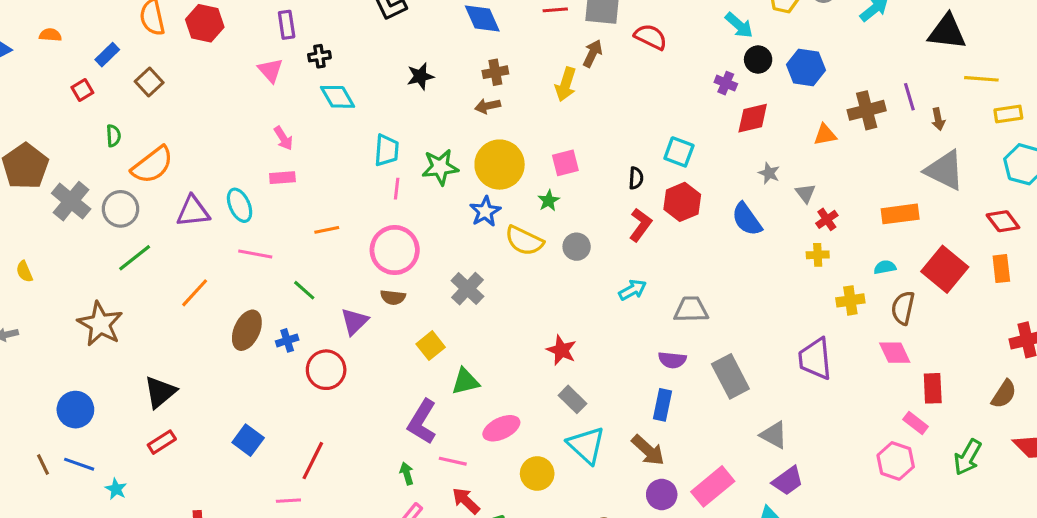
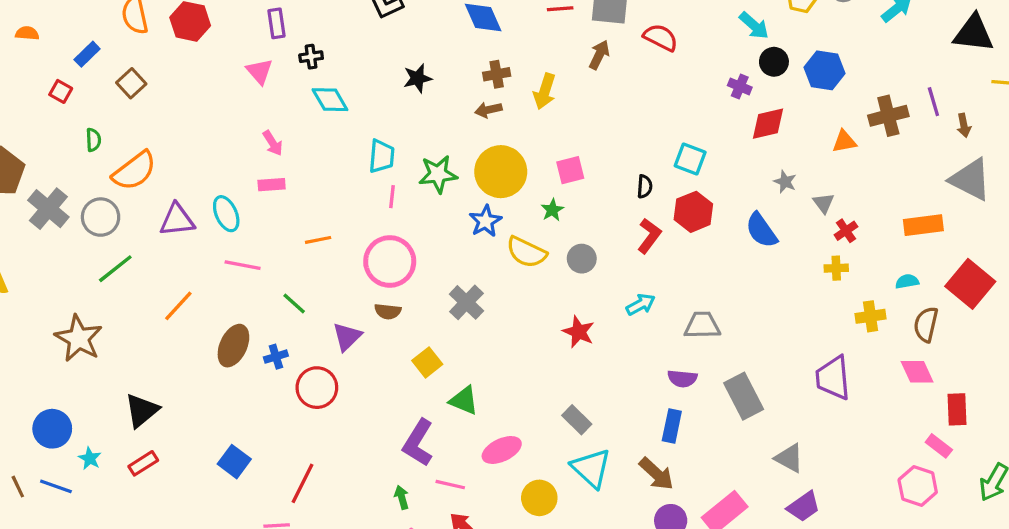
yellow arrow: (566, 84) -> (545, 91), moved
red square: (82, 90) -> (61, 91), turned -30
red star: (561, 350) -> (579, 332), moved
green triangle: (465, 381) -> (464, 400), turned 36
cyan star: (116, 489) -> (90, 458), moved

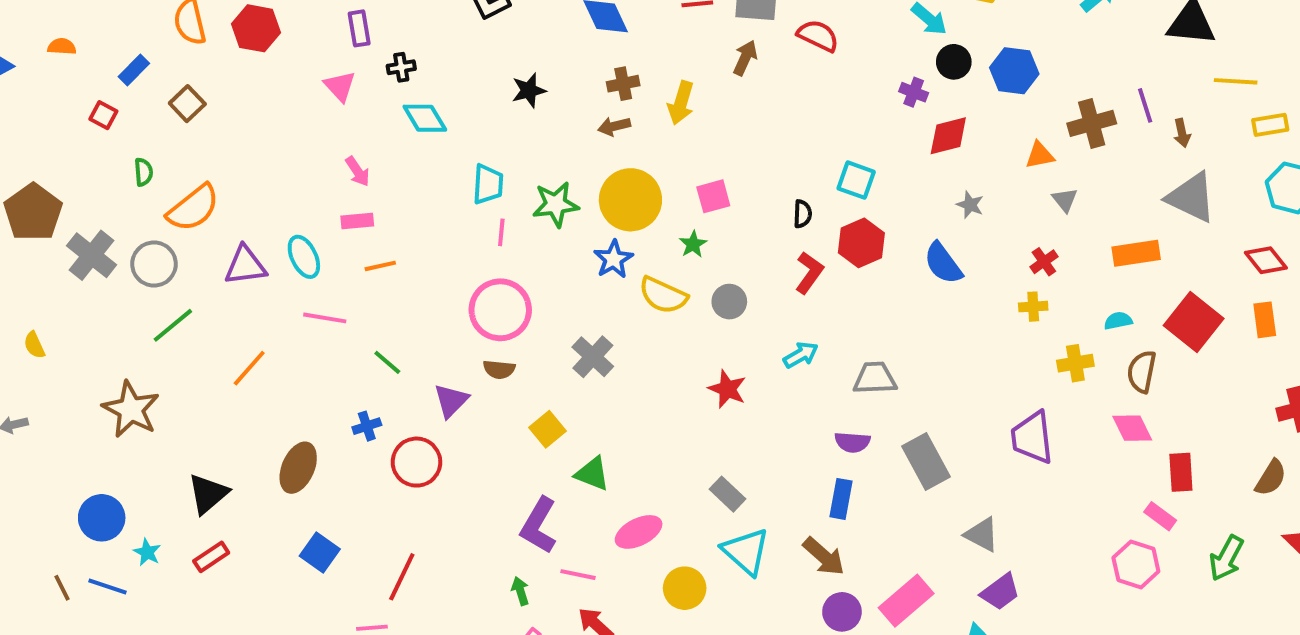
gray triangle: (824, 203) -> (1065, 200), moved
orange line: (318, 240) -> (380, 266), moved
brown ellipse: (233, 346) -> (298, 468), moved

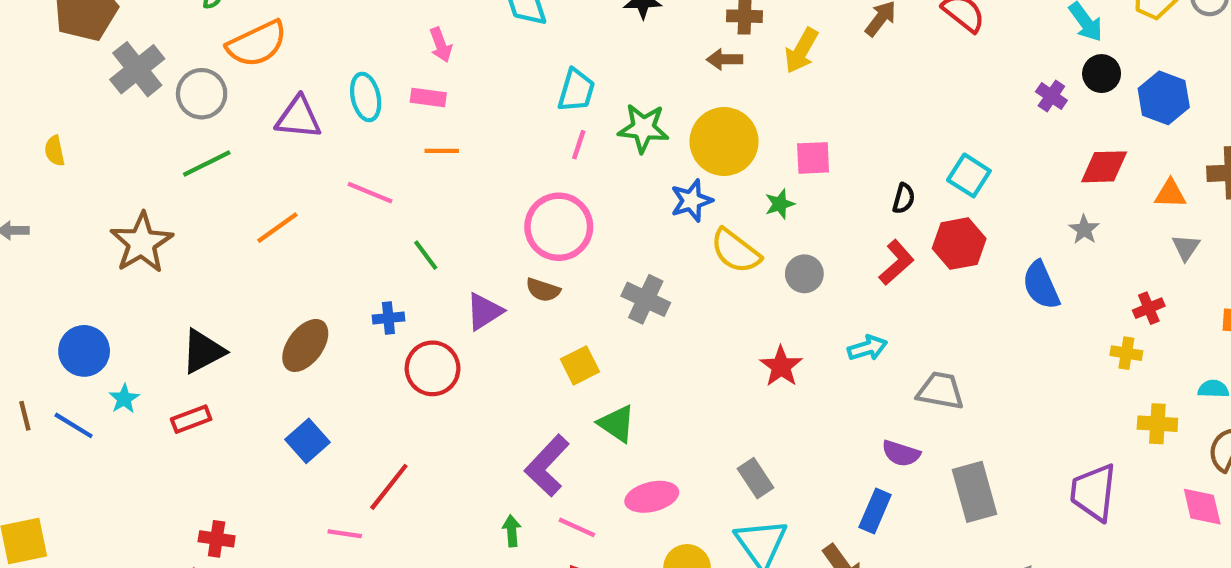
red diamond: (948, 136) -> (1104, 167), moved
cyan ellipse: (304, 257) -> (366, 97), moved
gray cross: (593, 357) -> (646, 299), turned -30

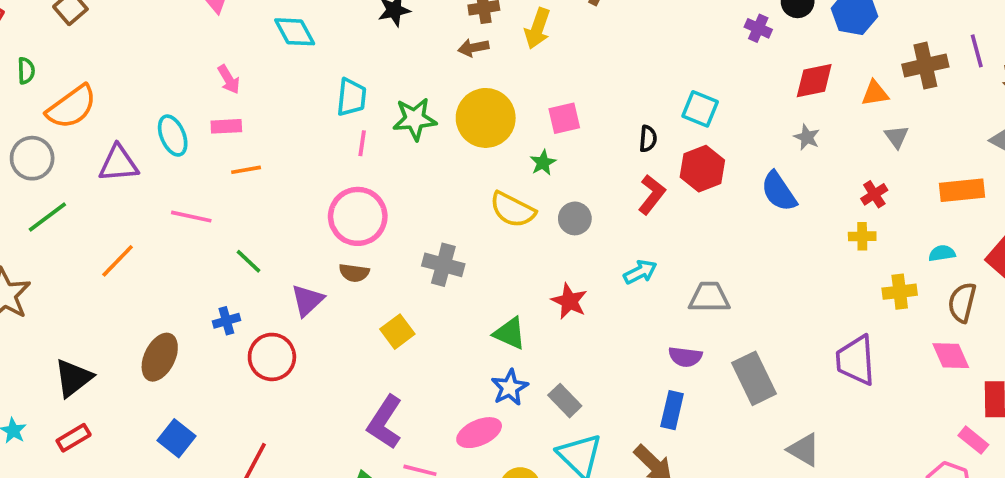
blue star: (691, 201) -> (510, 388), moved
green triangle: (617, 424) -> (510, 333), moved

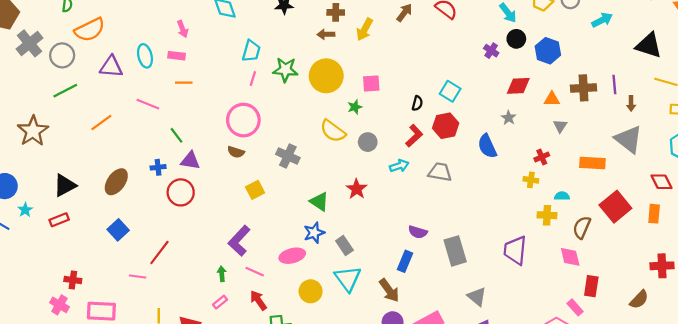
cyan semicircle: (942, 253) -> (562, 196), moved
cyan arrow: (640, 272) -> (399, 166), moved
gray trapezoid: (709, 297) -> (440, 172), moved
purple triangle: (307, 300) -> (190, 161), moved, turned 42

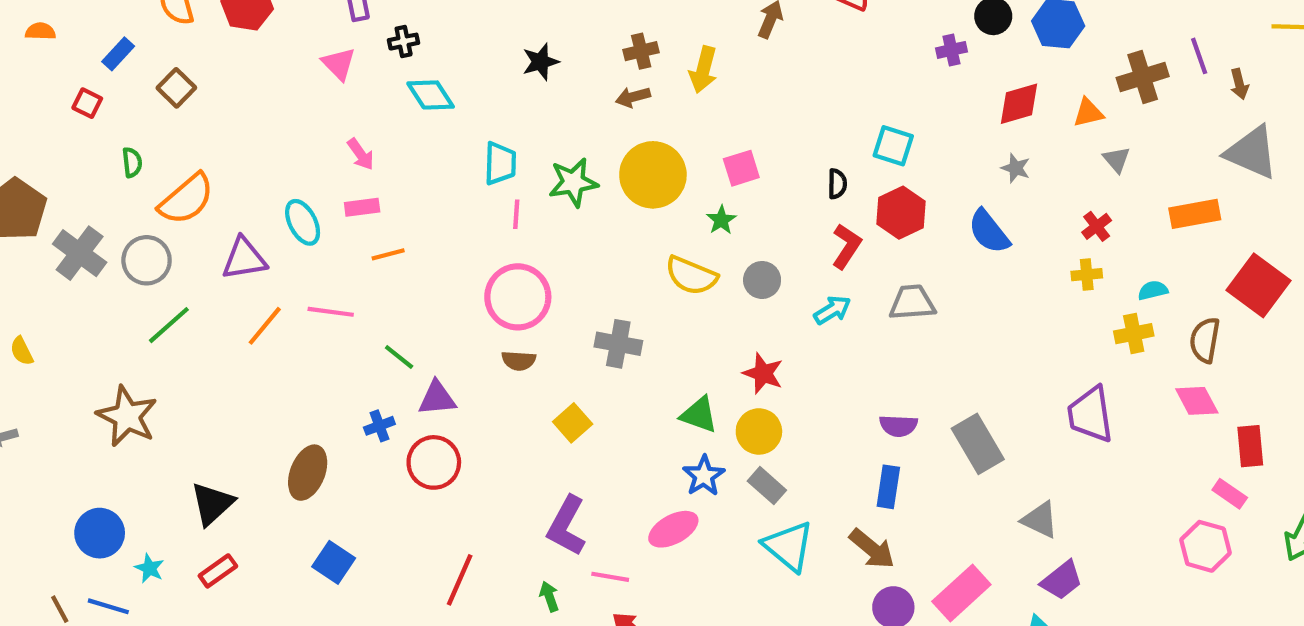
purple cross: (491, 51) -> (951, 50), turned -32
orange line: (101, 122) -> (265, 326), moved
red line: (159, 252) -> (460, 580), moved
yellow circle: (311, 291) -> (759, 431), moved

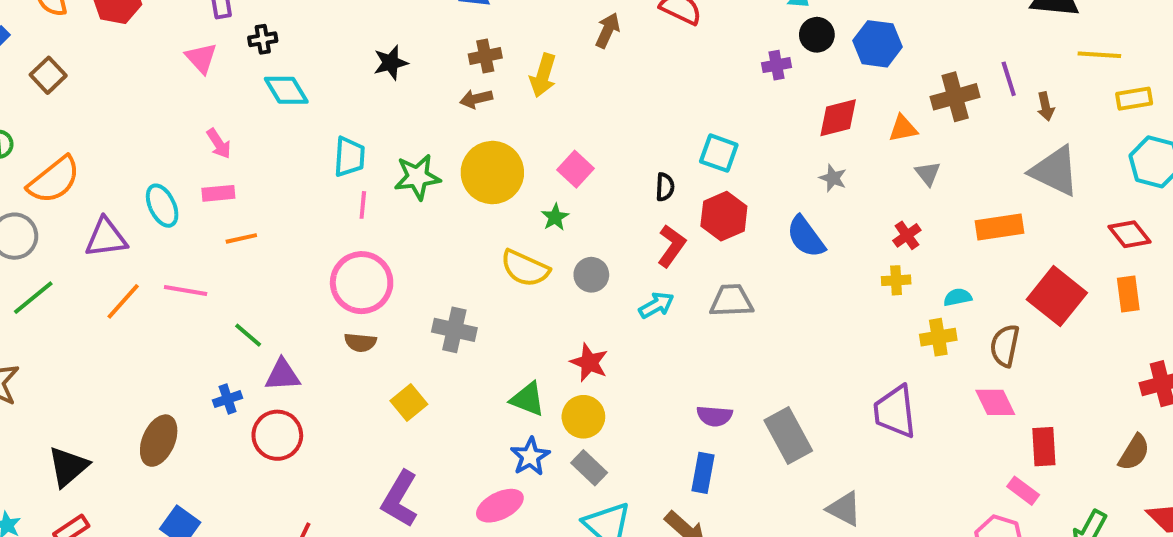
pink square: (741, 168) -> (575, 169), turned -32

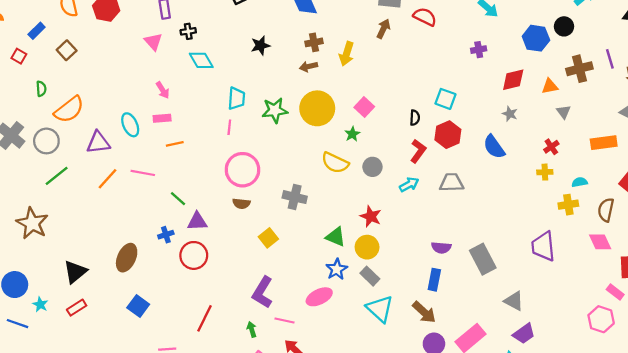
black circle: (817, 35) -> (564, 26), moved
pink line: (363, 205) -> (229, 127), moved

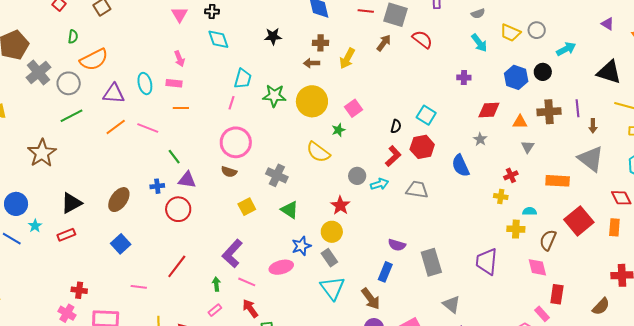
gray circle: (372, 167) -> (357, 176), moved
green triangle: (336, 237) -> (290, 210), moved

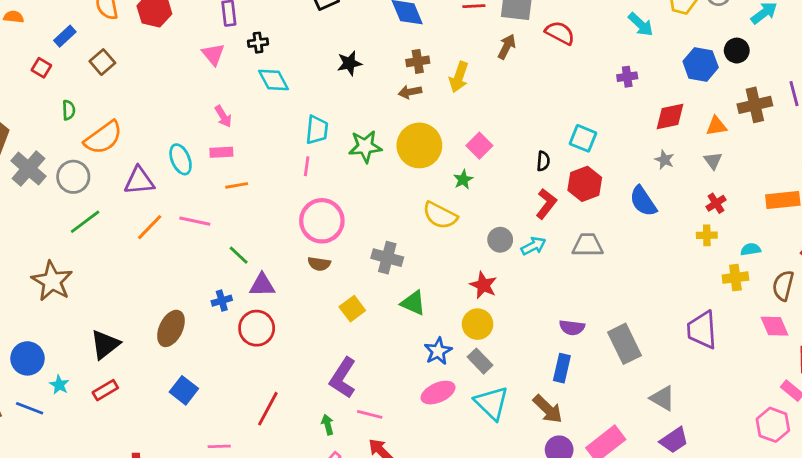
gray triangle: (528, 147) -> (713, 161), moved
pink ellipse: (281, 267) -> (438, 393), moved

